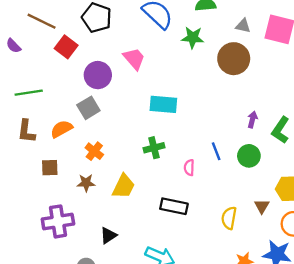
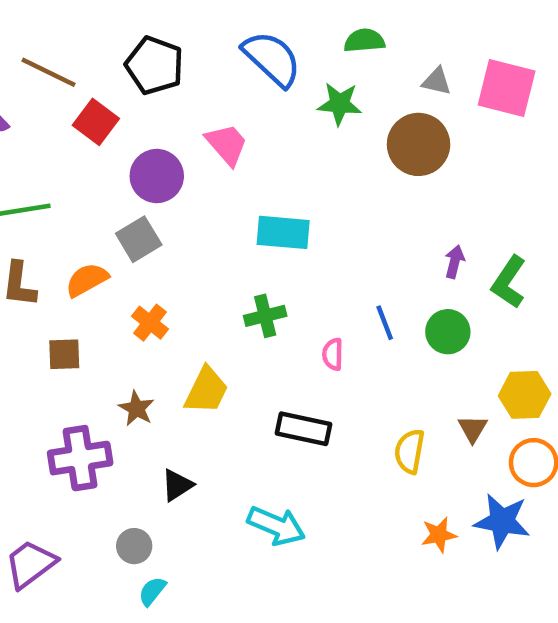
brown star: (86, 183) -> (136, 408), moved, turned 30

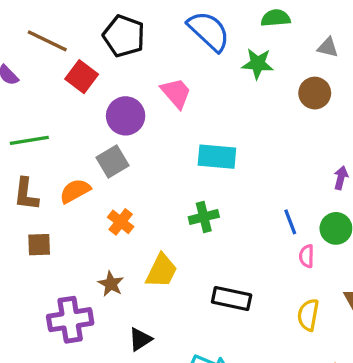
brown circle: (419, 144) -> (315, 93), size x0.7
brown square: (64, 354) -> (39, 245), moved
pink semicircle: (333, 354) -> (307, 256), moved

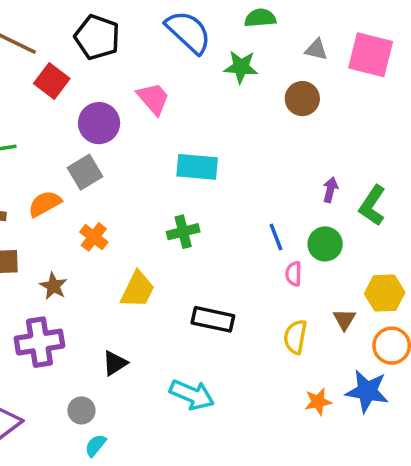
brown star: (111, 284) -> (53, 286), moved

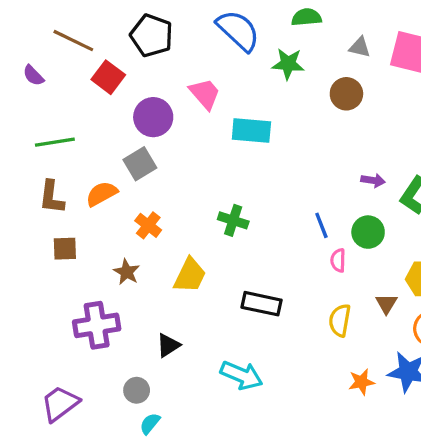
cyan rectangle: (197, 167) -> (251, 130), moved
purple arrow: (330, 190) -> (373, 180), turned 85
green cross: (183, 232) -> (233, 220), turned 32
brown star: (53, 286) -> (127, 272), moved

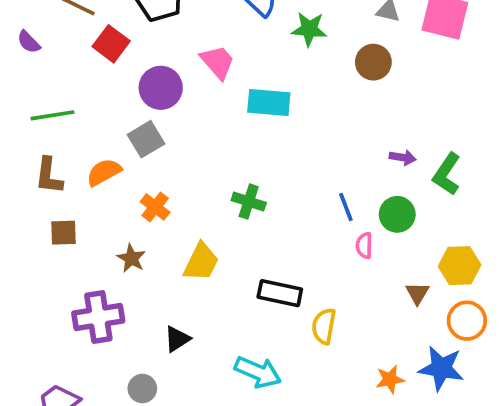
yellow semicircle: (340, 320) -> (324, 326), moved

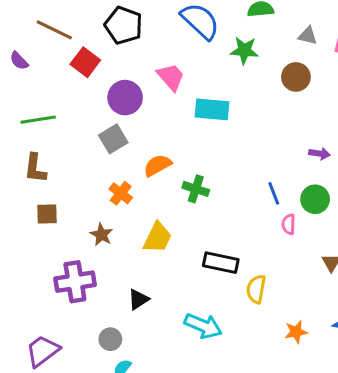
orange semicircle: (104, 172) -> (157, 165), moved
orange star: (390, 379) -> (296, 332), moved

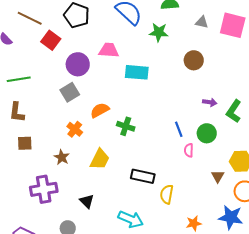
pink trapezoid: (171, 77) -> (109, 50), turned -45
brown circle: (296, 77) -> (194, 60), moved
black triangle: (138, 299) -> (87, 201), turned -42

